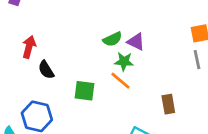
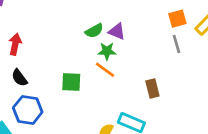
black semicircle: (46, 70) -> (19, 78), moved

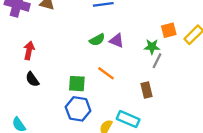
gray line: (177, 44) -> (157, 61), moved, turned 42
green star: (107, 51) -> (152, 47), moved
blue hexagon: (28, 110) -> (78, 109), moved

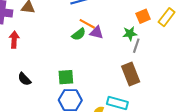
red arrow: (29, 50) -> (14, 40), moved
orange line: (106, 73) -> (87, 24), moved
brown rectangle: (147, 90) -> (131, 74), size x1.5

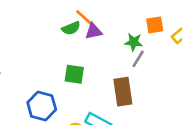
purple triangle: (97, 33) -> (94, 31), turned -40
green square: (66, 77) -> (74, 74), moved

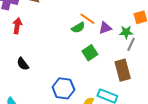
purple triangle: (94, 31) -> (105, 28), moved
green square: (74, 74) -> (90, 53), moved, turned -35

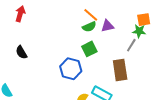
green semicircle: (78, 28) -> (89, 27), moved
green star: (126, 32) -> (139, 31), moved
blue hexagon: (63, 88) -> (71, 69), moved

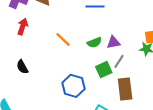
orange line: (91, 15) -> (63, 39), moved
gray line: (131, 45) -> (119, 61), moved
green square: (89, 49) -> (104, 70), moved

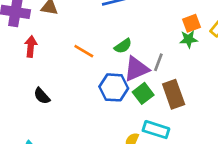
purple triangle: (114, 42) -> (136, 69), moved, size x1.5
green square: (104, 70) -> (143, 93), moved
blue hexagon: (73, 86) -> (114, 87), moved

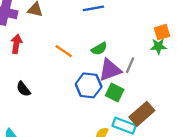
green square: (143, 93) -> (115, 92), turned -30
brown rectangle: (174, 94) -> (142, 114), moved, turned 65

